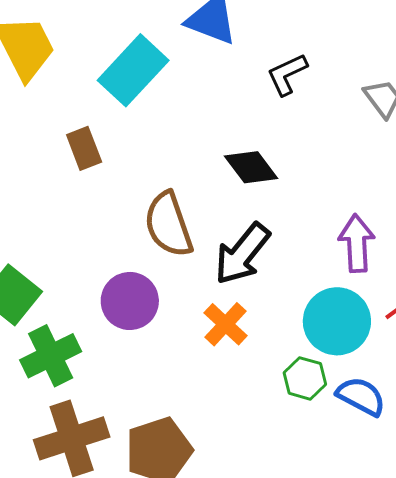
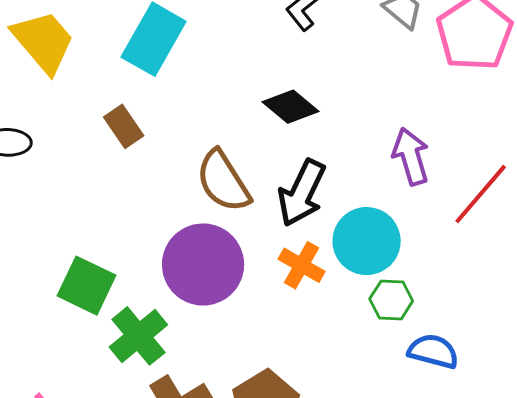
purple circle: (130, 301) -> (203, 265), size x1.4
cyan circle: (337, 321) -> (367, 241), moved
blue semicircle: (361, 396) -> (433, 351), moved

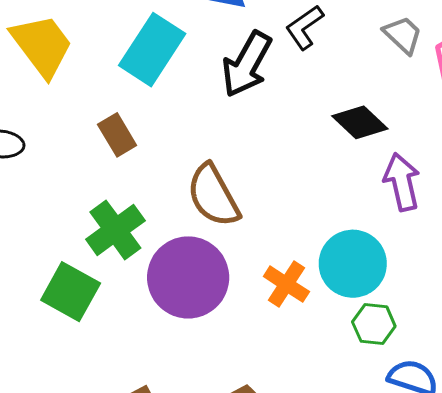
black diamond: (291, 107) -> (360, 122), moved
black arrow: (302, 193) -> (247, 64), moved
green cross: (138, 336) -> (115, 230), moved

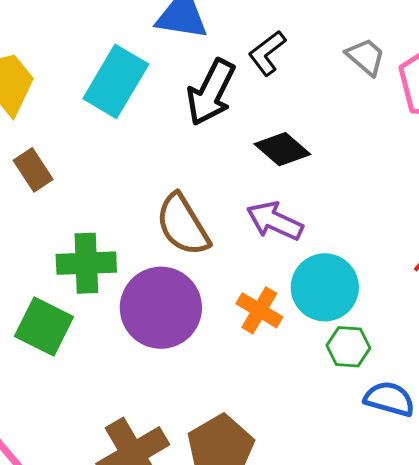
black diamond: (360, 122) -> (282, 149), moved
brown rectangle: (117, 135) -> (33, 170), moved
purple arrow: (402, 182) -> (275, 221), moved, turned -50
green cross: (115, 230) -> (86, 263), turned 36

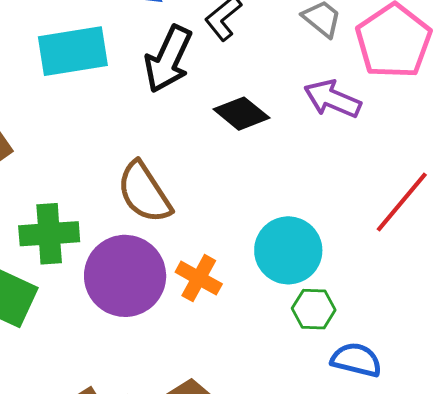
cyan rectangle: (116, 81) -> (73, 51), turned 52
purple arrow: (275, 221) -> (332, 99), moved
orange cross: (259, 310) -> (199, 278), moved

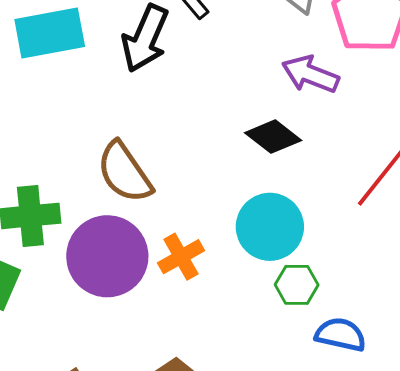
black diamond: (241, 114) -> (273, 137), moved
orange cross: (199, 278) -> (181, 257), turned 33

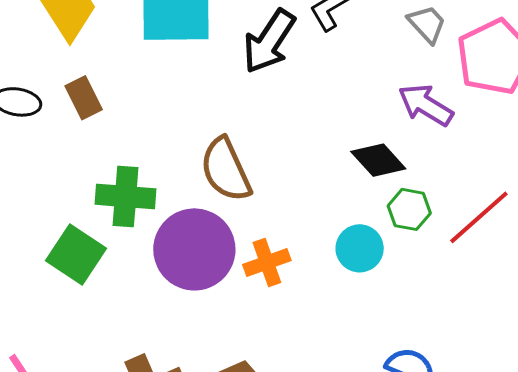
cyan circle: (270, 227) -> (360, 248), size x0.7
green hexagon: (297, 285) -> (409, 209), moved

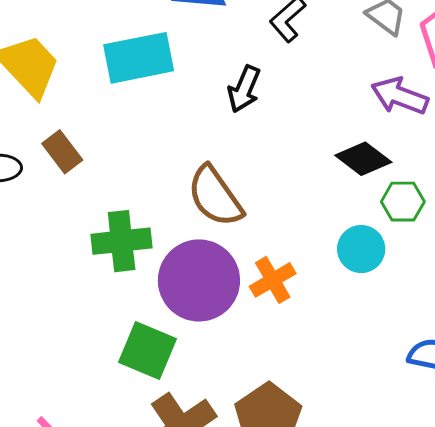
black arrow: (269, 41) -> (244, 89), moved, size x0.7
green square: (76, 255) -> (147, 351), moved

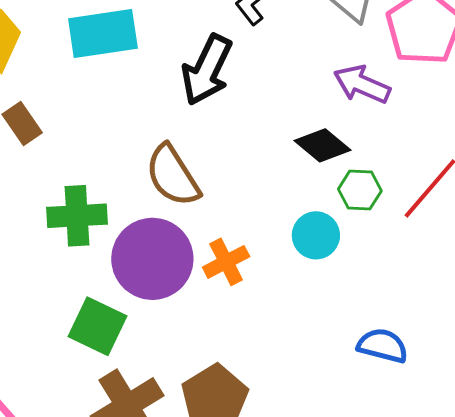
black arrow: (244, 89) -> (207, 70), size x1.5

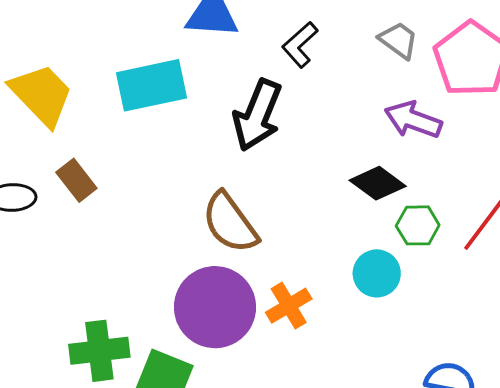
green cross: (77, 216) -> (99, 351), moved

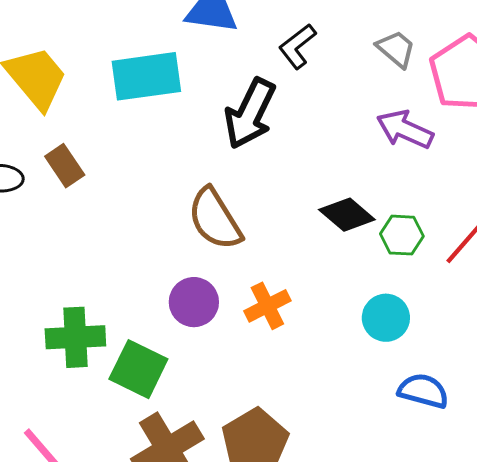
black diamond: (378, 183) -> (347, 215), moved
cyan circle: (377, 273) -> (386, 318), moved
purple circle: (215, 307) -> (194, 302), size x0.6

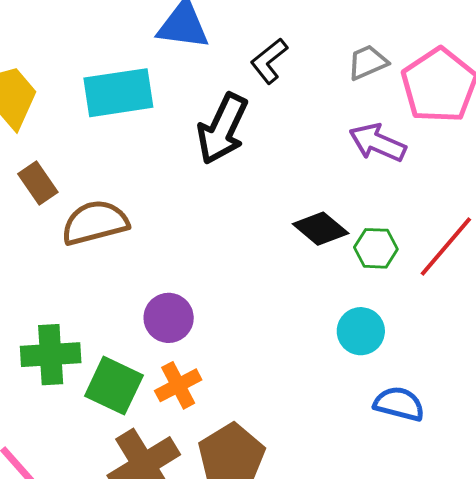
gray trapezoid: (396, 49) -> (368, 62), turned -63
brown semicircle: (215, 219) -> (95, 223), moved, turned 108
orange cross: (267, 306) -> (178, 385), moved

